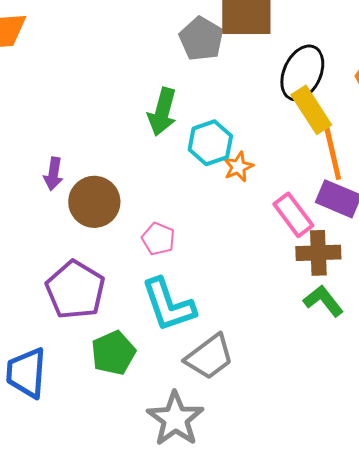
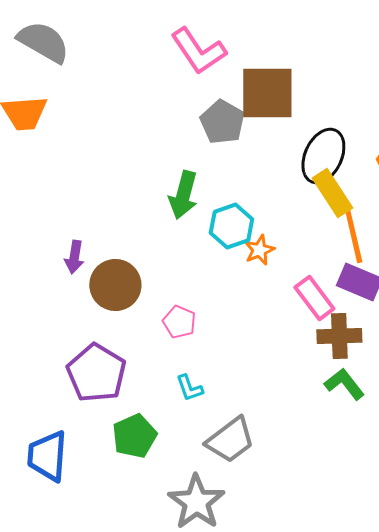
cyan L-shape: (168, 305) -> (189, 388), size x0.5

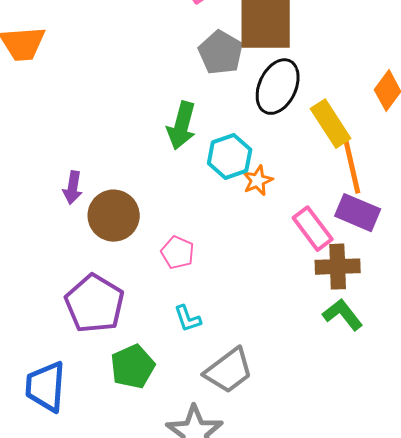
black ellipse: (323, 156) -> (278, 87), moved

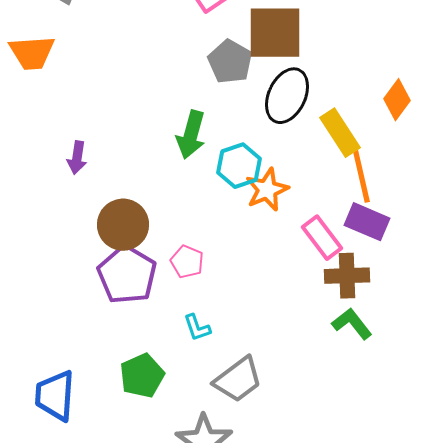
orange star: (258, 181) -> (267, 190), size x1.4
purple arrow: (73, 188) -> (77, 158), moved
purple pentagon: (95, 304) -> (127, 275), moved

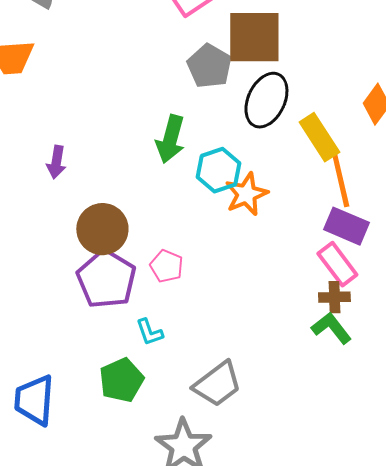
pink rectangle: (322, 238) -> (337, 264), moved
brown cross: (347, 276) -> (334, 297), moved, size x0.7
cyan L-shape: (197, 328) -> (149, 332), moved

